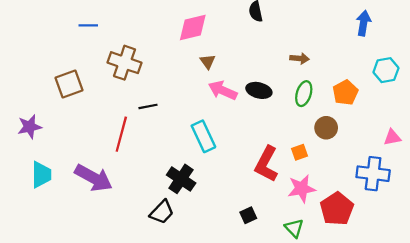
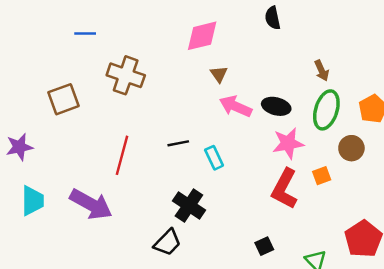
brown arrow: (299, 58) -> (322, 70), turned 60
green ellipse: (304, 94) -> (326, 110), size x1.4
black line: (148, 106) -> (178, 143), moved
cyan rectangle: (203, 136) -> (214, 158), size x0.7
pink star: (302, 189) -> (288, 143), moved

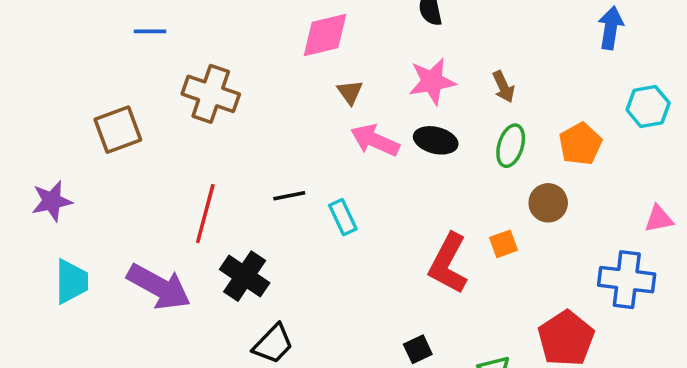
green ellipse: (326, 110) -> (511, 146), size x0.7
pink star: (288, 143) -> (432, 81), moved
black cross: (189, 205) -> (245, 276), moved

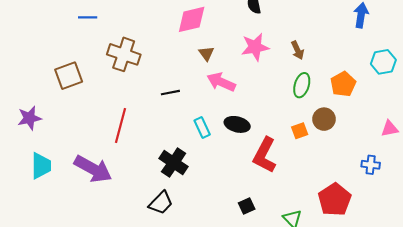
black ellipse: (436, 140) -> (237, 124), moved
black line: (289, 196) -> (170, 93), moved
orange square: (504, 244) -> (300, 131), moved
black cross: (245, 276) -> (174, 163), moved
blue cross: (627, 280) -> (371, 165), size x0.6

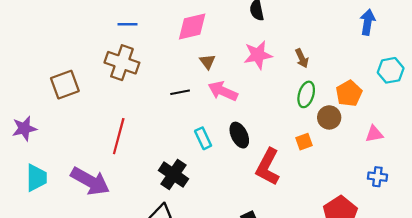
blue line: (88, 17) -> (127, 24), moved
black line: (170, 93) -> (180, 92), moved
brown circle: (324, 119) -> (329, 117), moved
black ellipse: (237, 124) -> (239, 135), turned 50
pink triangle: (390, 129) -> (374, 134), moved

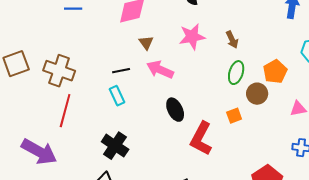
brown cross: (122, 63) -> (59, 71), moved
cyan rectangle: (203, 138) -> (117, 96), moved

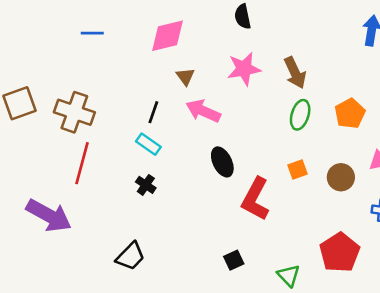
brown arrow: (232, 40) -> (295, 73), size x1.4
black line: (121, 71) -> (153, 112), turned -60
brown circle: (257, 94) -> (341, 177), moved
cyan rectangle: (117, 96) -> (148, 144), turned -30
black cross: (115, 146) -> (146, 185), moved, size x0.6

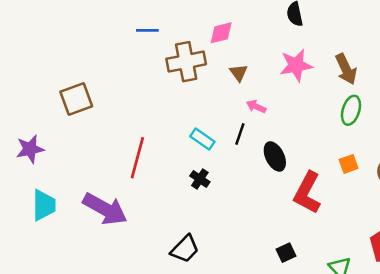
pink diamond: (167, 36) -> (221, 33), size x0.7
pink arrow: (203, 111) -> (256, 107), size x0.6
brown cross: (74, 112) -> (186, 62), moved, turned -30
black line: (153, 112) -> (240, 134), moved

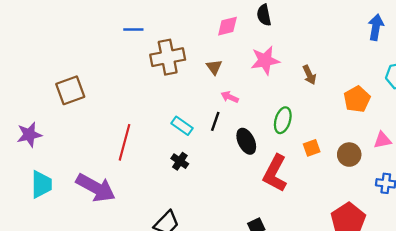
pink diamond: (221, 33) -> (227, 26), moved
brown arrow: (346, 69) -> (309, 75), moved, size x0.7
green ellipse: (351, 110) -> (283, 120), moved

